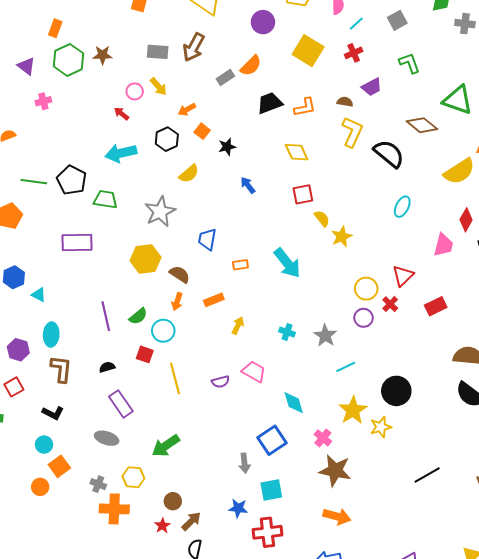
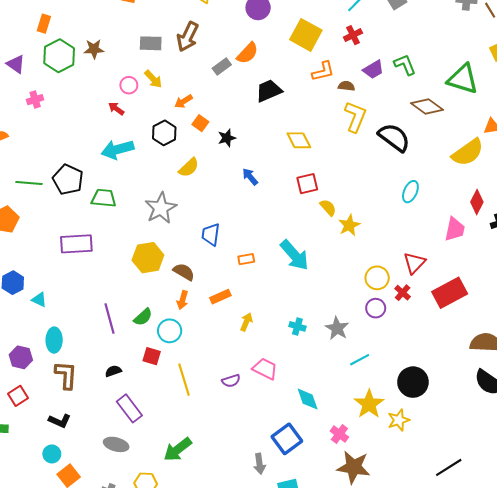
green L-shape: (409, 63) -> (405, 65), moved
orange L-shape: (305, 107) -> (323, 71), moved
red rectangle: (436, 306) -> (450, 293), size x1.5

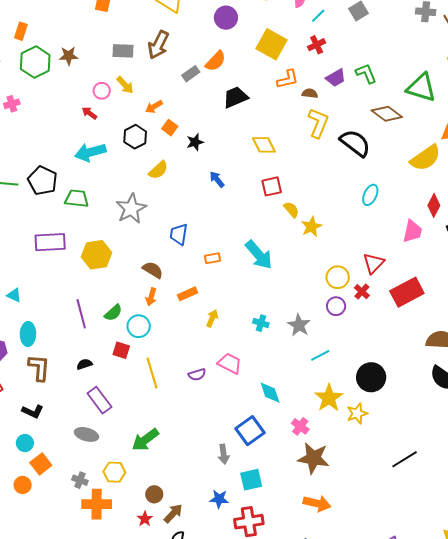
yellow hexagon: (148, 258) -> (97, 255), moved

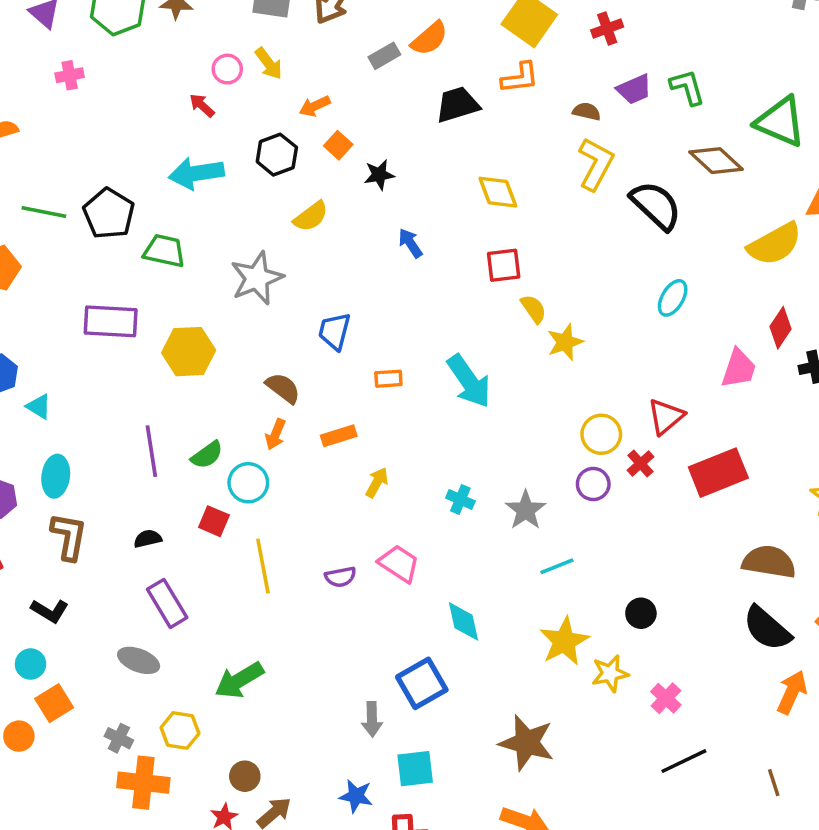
orange L-shape: (288, 79) -> (520, 78), moved
black circle: (371, 377) -> (641, 613), size x0.6
pink cross: (300, 426) -> (666, 698), moved

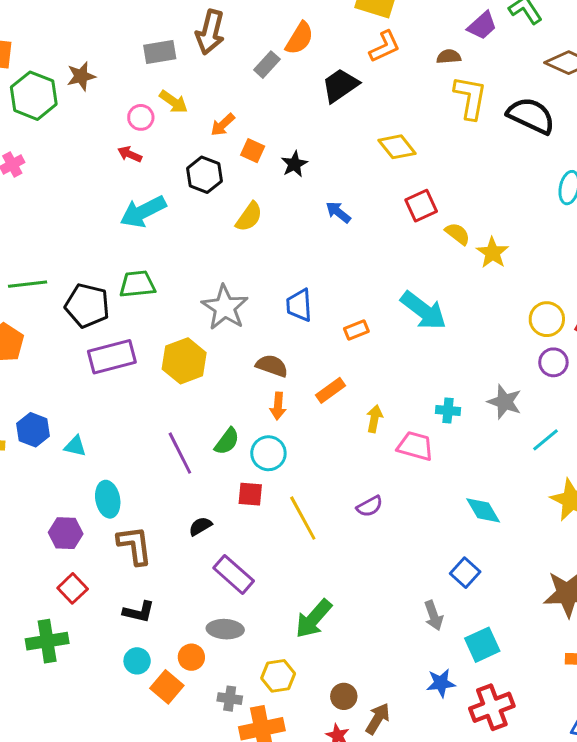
black pentagon: (109, 214) -> (87, 306), moved
gray star: (257, 278) -> (225, 307), moved
pink trapezoid: (399, 563) -> (415, 446), moved
blue square: (422, 683) -> (465, 573), size x0.7
orange circle: (19, 736) -> (191, 657), moved

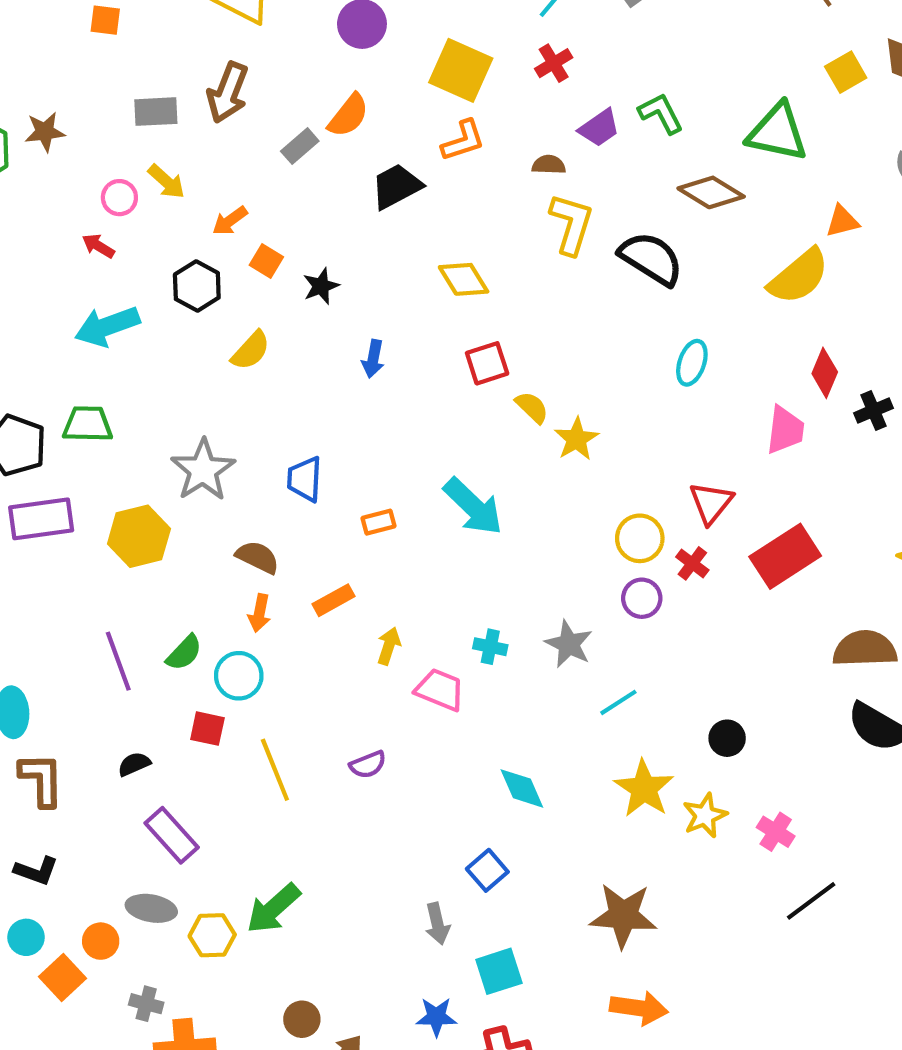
blue arrow: (338, 212) -> (373, 359), turned -124
yellow hexagon: (278, 676) -> (212, 935), moved

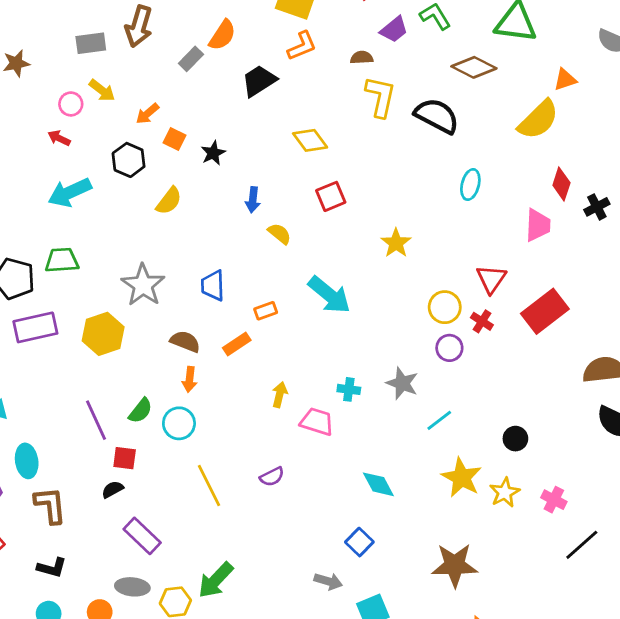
yellow semicircle: (532, 407) -> (280, 234), moved
orange rectangle: (333, 600) -> (237, 344), moved
red square: (207, 729) -> (125, 458), moved
gray arrow: (437, 924) -> (328, 581), turned -56

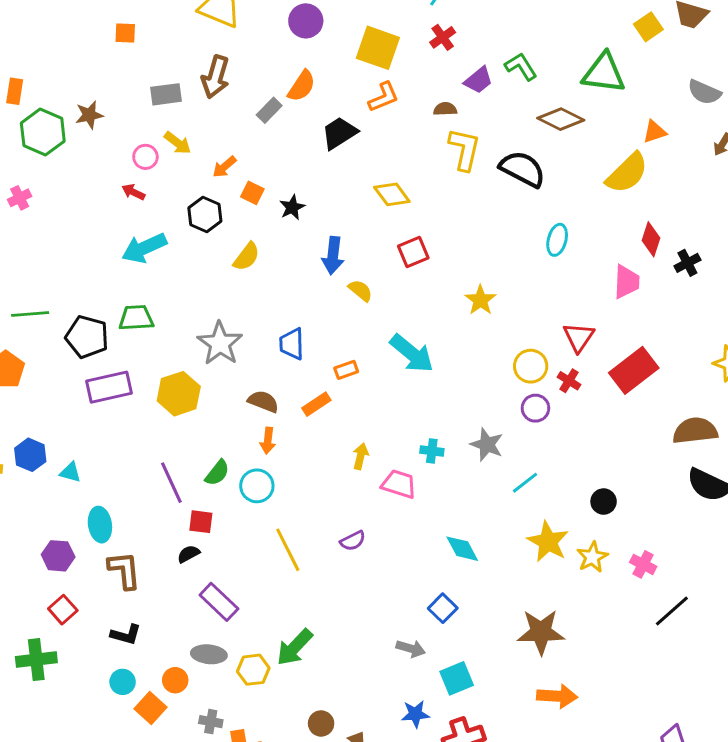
blue arrow: (253, 200) -> (333, 255), size x1.4

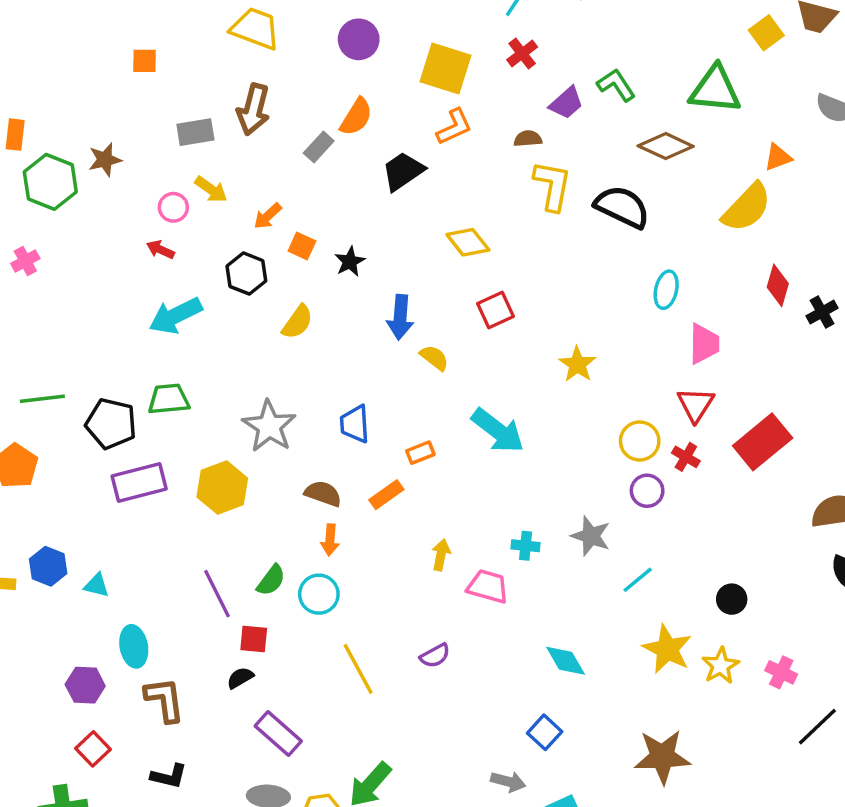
pink trapezoid: (627, 282) -> (704, 344), moved

